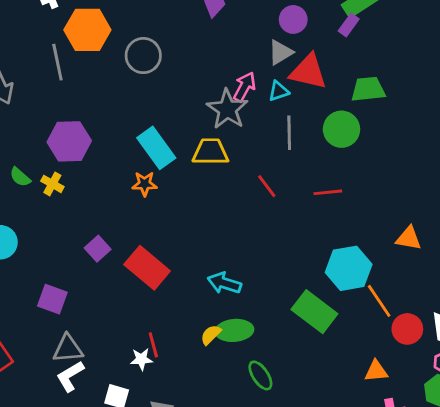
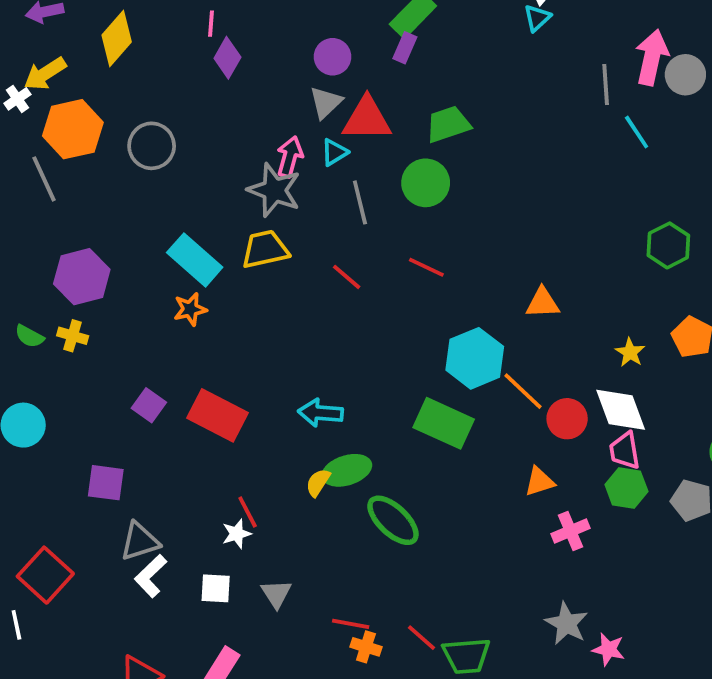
red line: (328, 192) -> (426, 267), turned 44
green ellipse: (260, 375) -> (393, 520), size x1.4

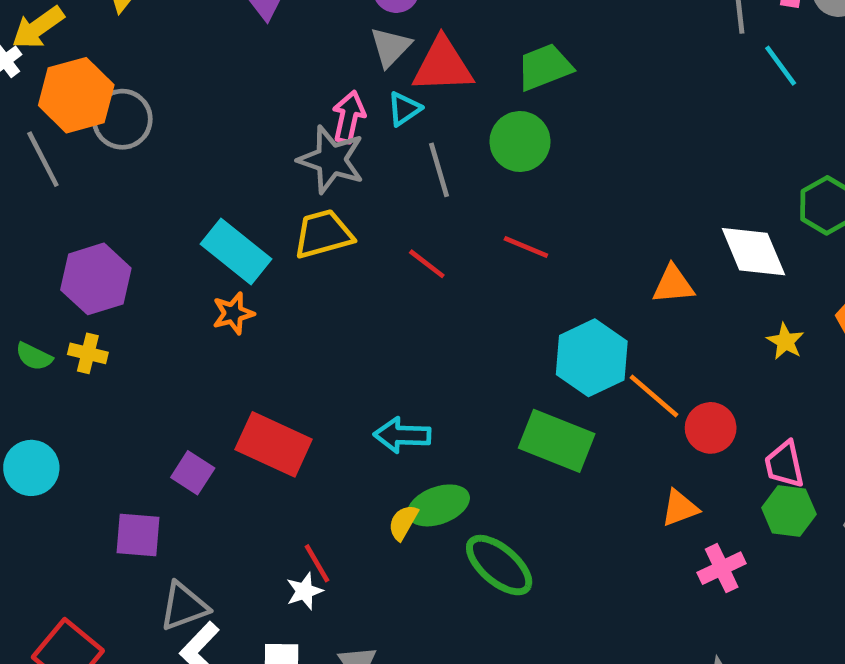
gray circle: (152, 146) -> (122, 119), moved
purple square: (149, 405) -> (193, 473), moved
white diamond: (621, 410) -> (753, 252), moved

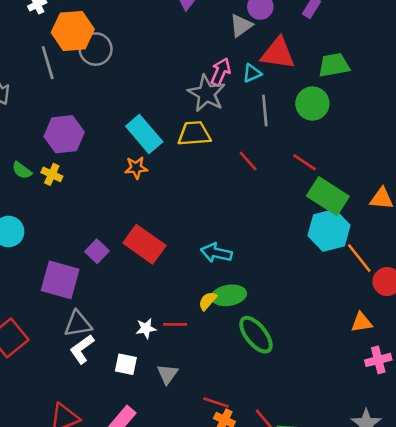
gray triangle: (390, 47) -> (241, 25), moved
green rectangle: (557, 441) -> (328, 196), moved
purple square: (138, 535) -> (60, 280), size x1.4
red line: (317, 563) -> (175, 324), moved, turned -70

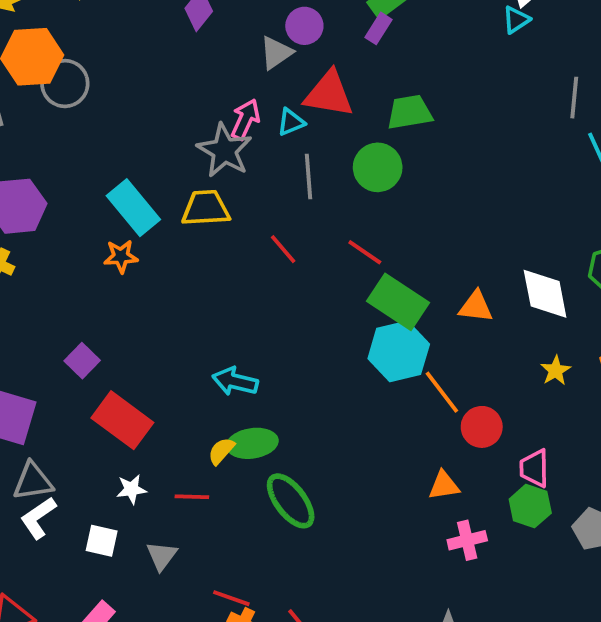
red rectangle: (144, 244) -> (122, 420), moved
purple square: (97, 251) -> (82, 361), moved
red line: (175, 324) -> (192, 497), moved

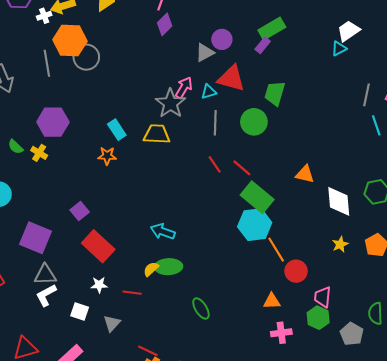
green trapezoid: (410, 112) -> (275, 93), turned -70
cyan rectangle: (133, 208) -> (117, 130), size x0.7
red line: (283, 249) -> (215, 164), moved
orange triangle: (476, 307) -> (305, 174), moved
green ellipse: (291, 501) -> (201, 309), moved, size x0.7

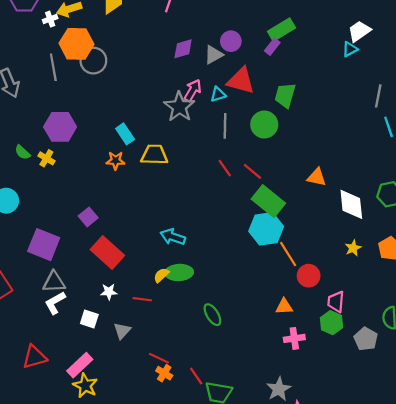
purple diamond: (165, 24) -> (183, 49), moved, turned 30
yellow trapezoid: (157, 134) -> (154, 155), moved

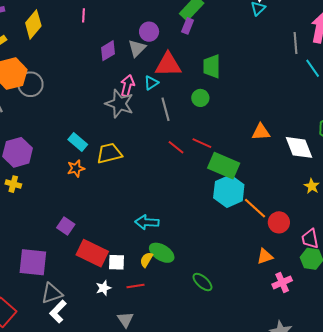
green circle: (264, 125) -> (200, 98), size x0.7
green ellipse: (179, 273) -> (162, 253), turned 50
white square: (89, 319) -> (116, 262), moved

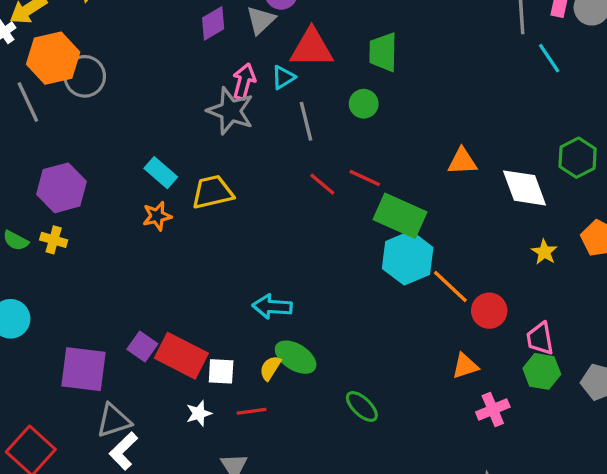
purple square: (66, 226) -> (142, 346), moved

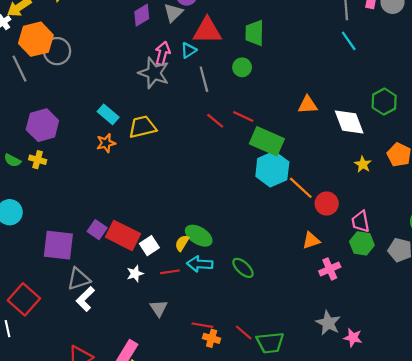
cyan line: (549, 58) -> (349, 41), moved
cyan arrow: (272, 307) -> (200, 264), moved
white square: (221, 371) -> (149, 246), turned -36

